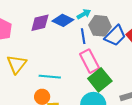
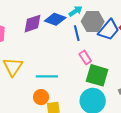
pink rectangle: (90, 61) -> (85, 57), size x0.6
green square: (100, 80) -> (97, 75), turned -30

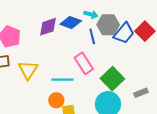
cyan arrow: (76, 11) -> (91, 14), turned 48
pink rectangle: (85, 57) -> (84, 63), moved, size x1.5
green square: (97, 75) -> (112, 79), turned 30

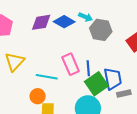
blue trapezoid: (124, 33) -> (113, 79), moved, turned -60
blue line: (92, 36) -> (88, 68), moved
gray rectangle: (141, 93) -> (124, 93), moved

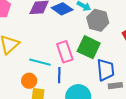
blue line: (88, 68) -> (59, 75), moved
green square: (96, 84) -> (89, 47), moved, turned -35

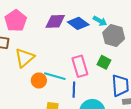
green square: (89, 47) -> (104, 62), size x0.6
orange circle: (29, 81) -> (39, 80), moved

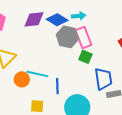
cyan arrow: (100, 21) -> (79, 16), turned -32
gray hexagon: (114, 36) -> (67, 37), moved
pink rectangle: (80, 66) -> (83, 38), moved

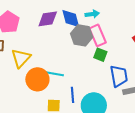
blue diamond: (57, 20) -> (71, 19), turned 45
orange circle: (22, 79) -> (37, 79), size x1.5
blue line: (57, 86) -> (72, 95), moved

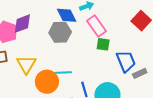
purple diamond: (48, 19) -> (22, 24), moved
gray hexagon: (82, 35) -> (60, 32), moved

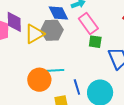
purple diamond: (22, 24) -> (14, 22), turned -70
yellow triangle: (26, 64) -> (34, 34), moved, turned 30

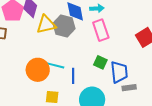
green square: (95, 42) -> (100, 62), moved
blue line: (77, 87) -> (73, 76), moved

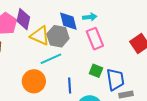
yellow triangle: (46, 24) -> (40, 36), turned 40
cyan line: (54, 65) -> (51, 59), moved, turned -35

